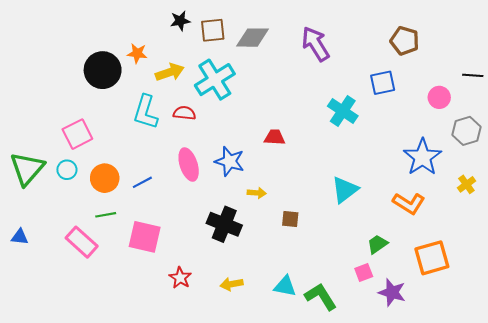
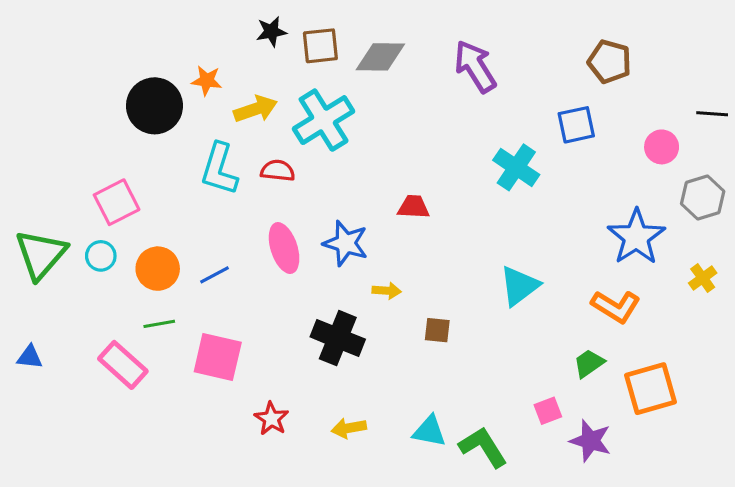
green trapezoid: (377, 244) -> (589, 363), moved

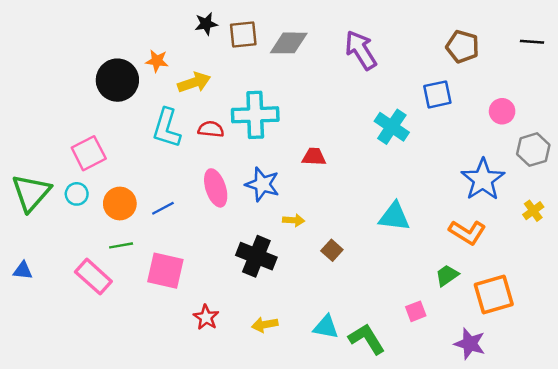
black line: (712, 114) -> (532, 42), moved
cyan cross: (324, 120) -> (255, 115), moved, turned 30
cyan triangle: (519, 286) -> (394, 217), turned 44
brown square: (437, 330) -> (332, 250), turned 36
purple star: (590, 441) -> (470, 344), moved

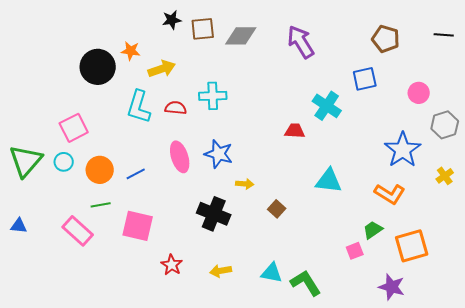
cyan cross: (255, 115) -> (213, 96), size x0.7
red trapezoid: (314, 157) -> (295, 131), moved
pink square: (416, 311) -> (355, 251), moved

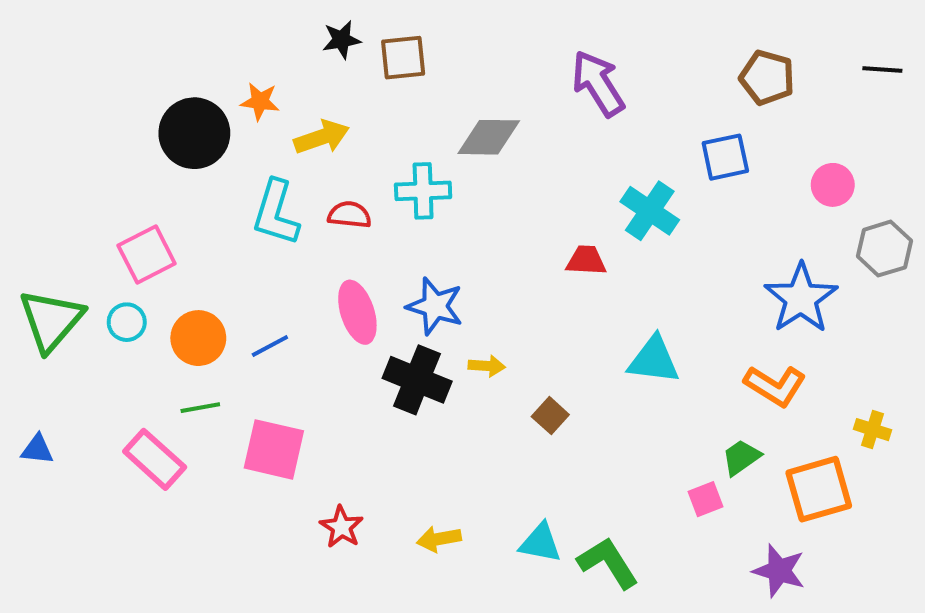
gray diamond: (241, 36) -> (489, 137), moved
yellow cross: (445, 176) -> (872, 430), moved, turned -36
black cross: (214, 214) -> (417, 380), moved

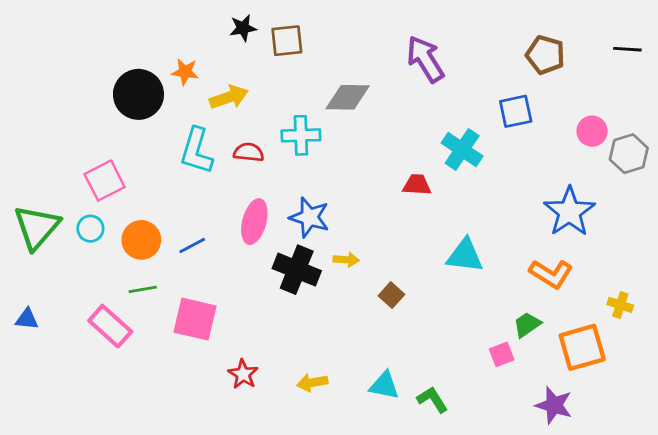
gray hexagon: (884, 249) -> (629, 154), moved
pink ellipse: (357, 312) -> (254, 222), turned 33
green L-shape: (608, 563) -> (432, 400), size x0.7

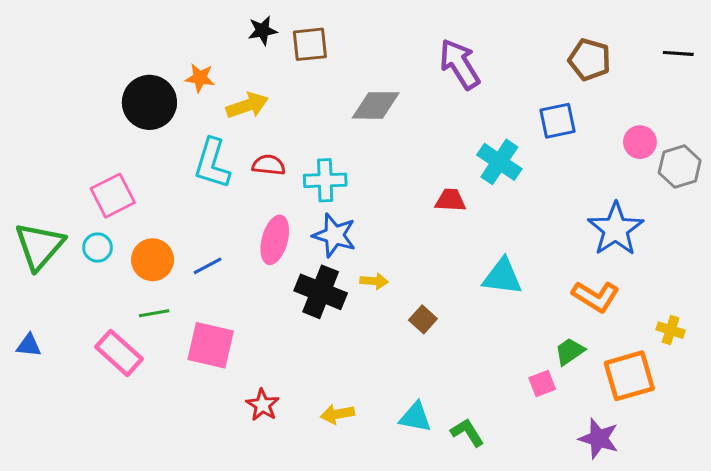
cyan cross: (301, 135) -> (325, 180), moved

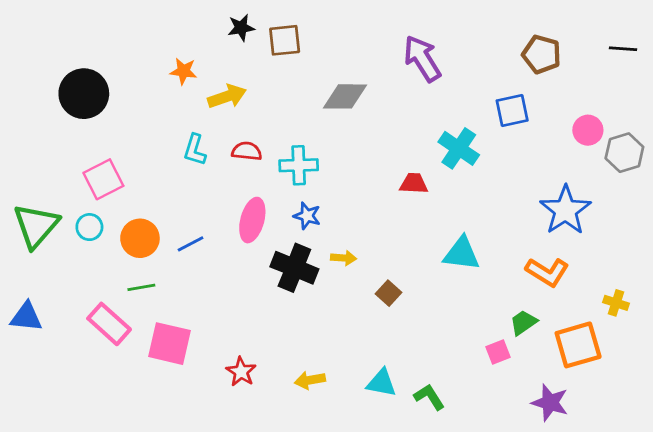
black circle: (149, 102) -> (84, 94), moved
cyan L-shape: (212, 163) -> (195, 150), size x0.7
blue star: (334, 235) -> (307, 216), size x0.7
blue triangle: (29, 345) -> (26, 317), size x1.4
pink square: (211, 345) -> (169, 344), moved

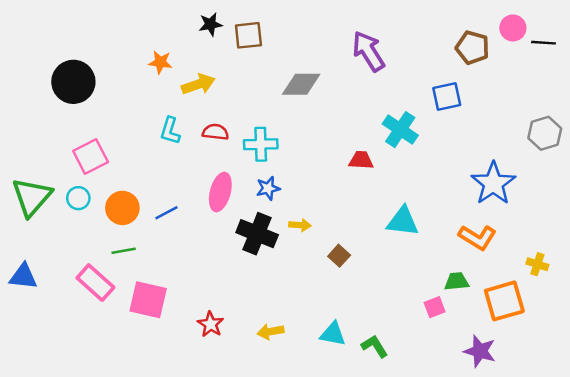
pink circle: (588, 130) -> (513, 28), moved
blue star: (307, 216) -> (268, 188), turned -30
green trapezoid: (523, 323) -> (457, 281), turned 30

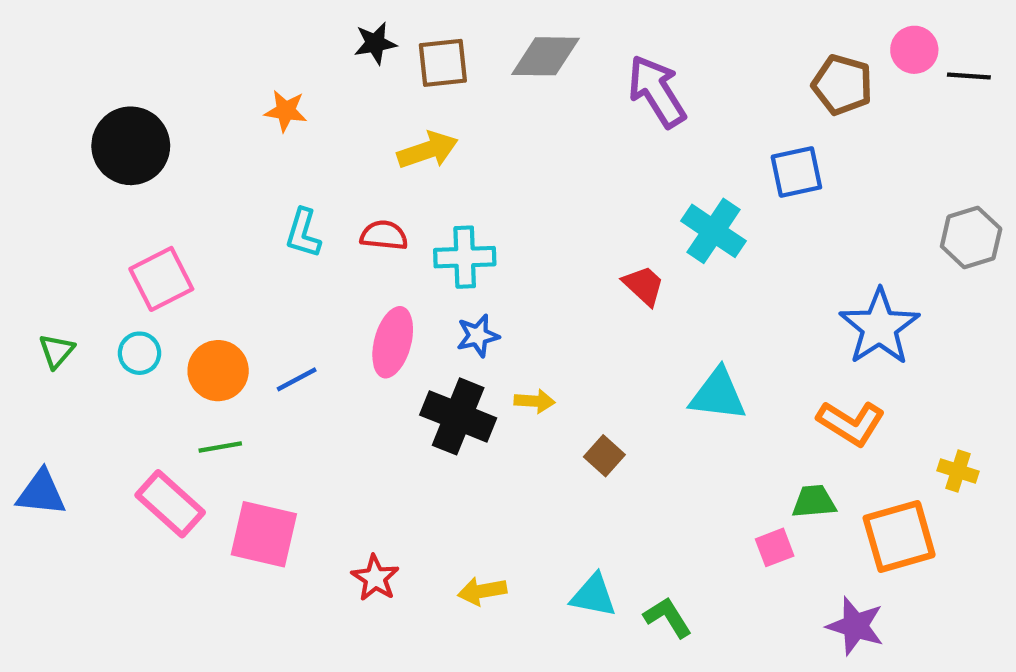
yellow arrow: (198, 84) -> (428, 150), moved
gray diamond: (301, 84) -> (545, 56), moved
red trapezoid: (361, 160) -> (644, 285), turned 40
green triangle: (32, 197) -> (57, 351), size x0.5

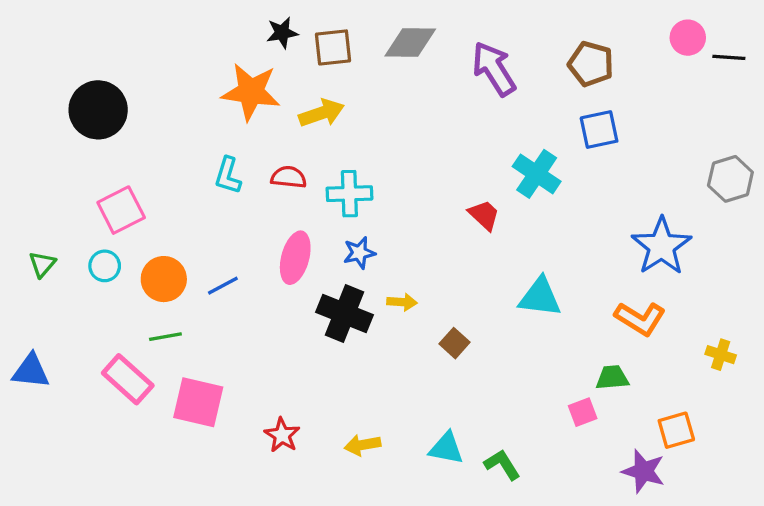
brown pentagon: (842, 85) -> (591, 64), moved
orange star: (286, 111) -> (251, 92), moved, size x1.8
orange square: (899, 536) -> (676, 430), moved, size x0.7

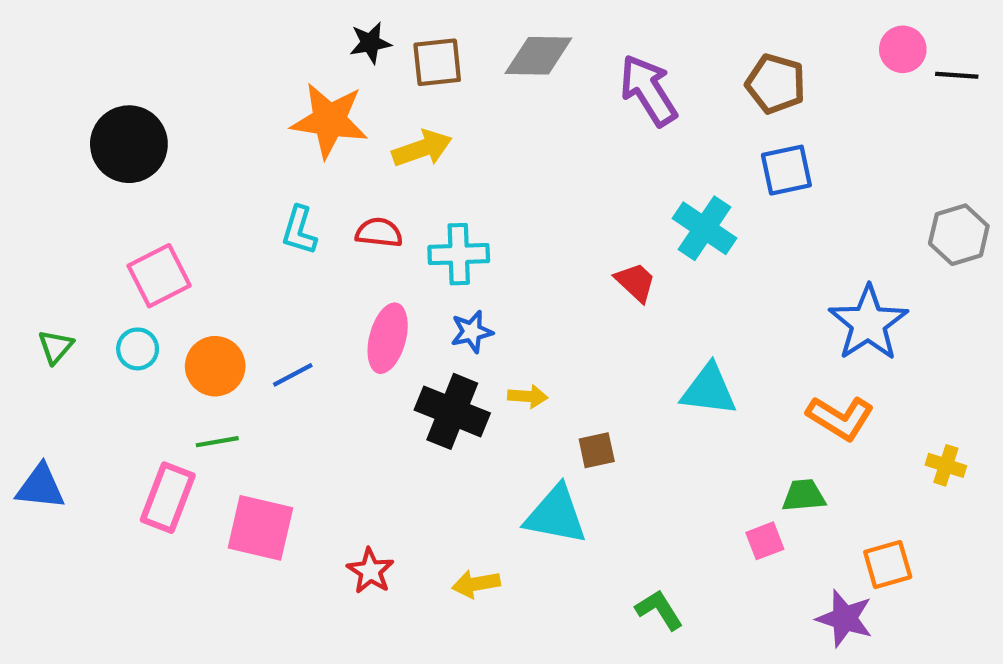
brown square: (455, 343) -> (597, 450), turned 36
pink rectangle: (128, 379) -> (168, 498), turned 69
cyan triangle: (446, 448) -> (556, 515), moved, size x1.4

